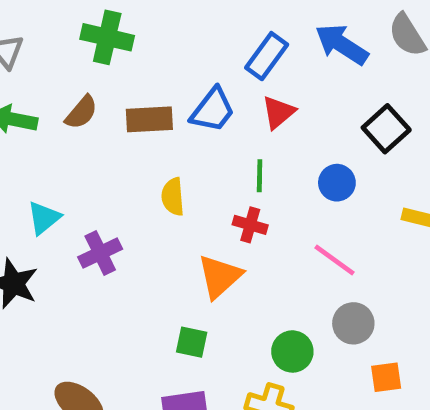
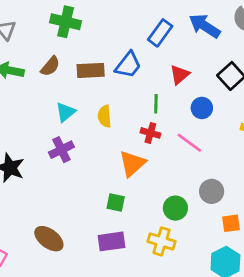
red triangle: (278, 112) -> (180, 75), moved
cyan triangle: (44, 218) -> (66, 112), moved
pink line: (335, 260) -> (189, 143), moved

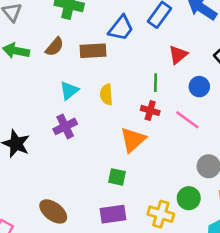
blue trapezoid: (128, 65) -> (121, 28), moved
green circle: (175, 208) -> (189, 198), moved

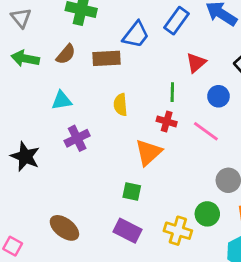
cyan triangle: (69, 91) -> (62, 100), moved, turned 30
purple rectangle: (113, 214) -> (127, 231), turned 35

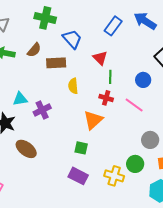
blue trapezoid: (136, 35) -> (72, 39), moved, turned -80
brown rectangle: (106, 58) -> (56, 63), moved
red triangle: (196, 63) -> (100, 58), moved, turned -35
cyan triangle: (62, 100) -> (20, 99), moved
brown ellipse: (64, 228) -> (26, 149), moved

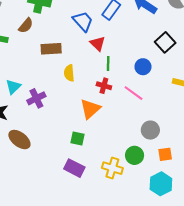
blue trapezoid: (72, 39) -> (83, 21), moved
brown semicircle: (34, 50) -> (26, 26), moved
cyan triangle: (20, 99) -> (13, 87), turned -35

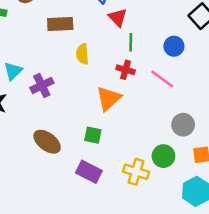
brown ellipse: (19, 140) -> (47, 142), moved

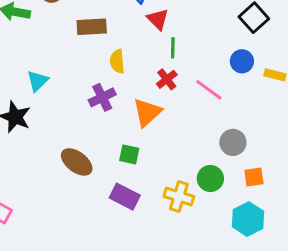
blue circle: (174, 46) -> (242, 61), moved
red cross: (126, 70) -> (167, 79), turned 36
purple cross: (42, 85) -> (102, 97), moved

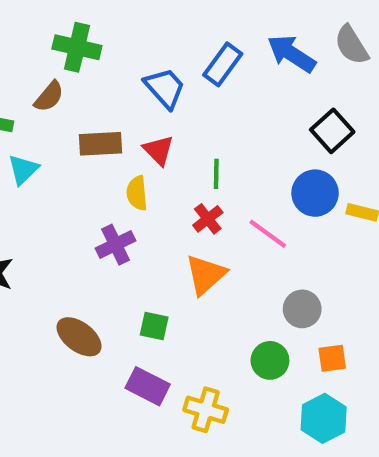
red triangle: (158, 19) -> (158, 150), moved
blue circle: (242, 61) -> (315, 193), size x1.4
cyan triangle: (38, 81) -> (23, 169), moved
orange triangle: (147, 112) -> (206, 275), moved
yellow cross: (179, 197) -> (206, 410), moved

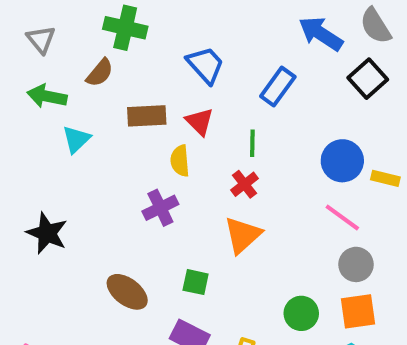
blue rectangle: (223, 64) -> (278, 86), moved
black square: (332, 131) -> (368, 79), moved
pink line: (268, 234) -> (342, 218), moved
gray circle: (302, 309) -> (356, 264), moved
orange square: (332, 358) -> (358, 311), size x1.4

